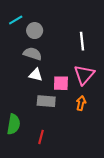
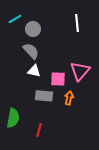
white line: (82, 41) -> (77, 23), moved
gray semicircle: (33, 54) -> (31, 51), turned 30
orange arrow: (81, 103) -> (69, 98), moved

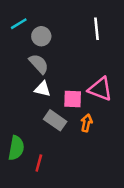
pink triangle: (80, 71) -> (100, 89), turned -50
gray rectangle: (44, 96) -> (55, 120), turned 30
red line: (39, 130) -> (39, 163), moved

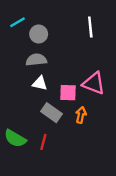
gray semicircle: (39, 64) -> (36, 60), turned -54
green semicircle: (16, 148) -> (15, 138), turned 110
red line: (39, 163) -> (43, 142), moved

